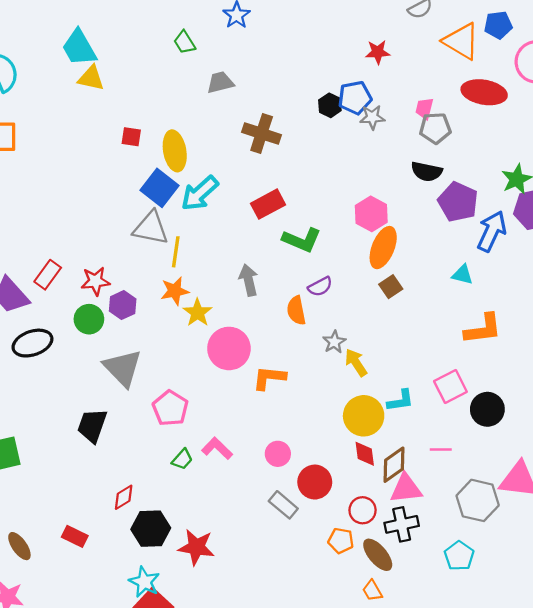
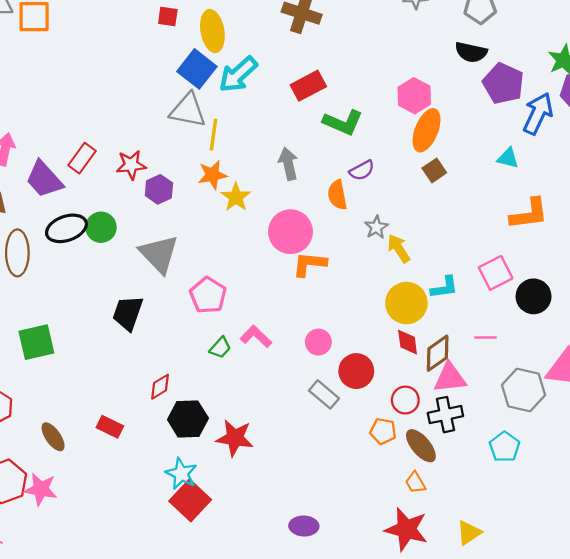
green circle: (89, 319) -> (101, 227), moved
pink circle: (229, 348) -> (290, 232), moved

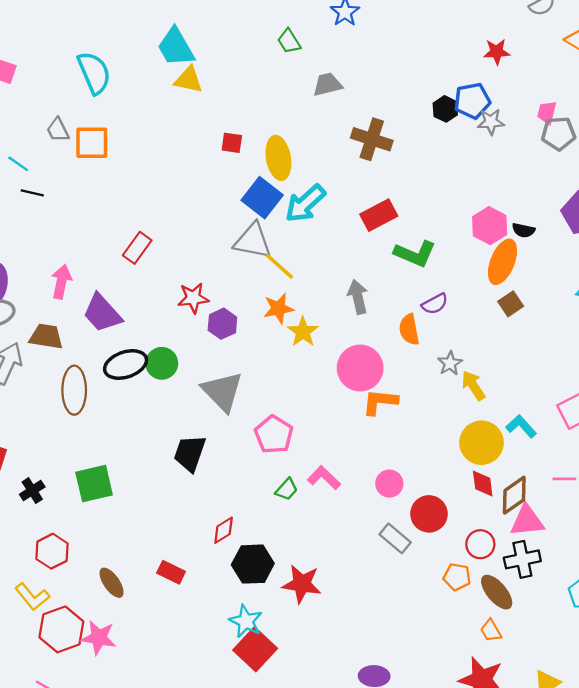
black semicircle: (471, 52) -> (524, 230), moved, size x0.7
yellow line: (214, 135) -> (280, 266), turned -56
red rectangle: (82, 158) -> (137, 248), moved
cyan L-shape: (444, 287) -> (521, 426), turned -124

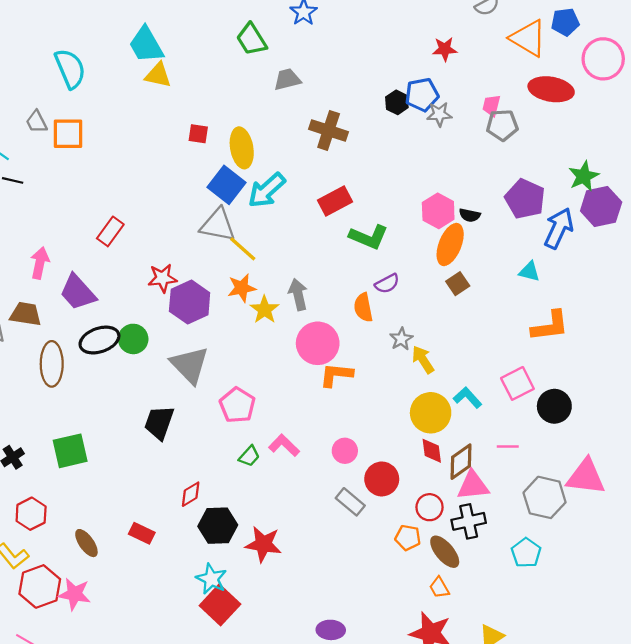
green trapezoid: (289, 41) -> (251, 39), size x1.4
gray arrow: (358, 297) -> (298, 294), moved
purple hexagon: (222, 324) -> (190, 302), size x1.5

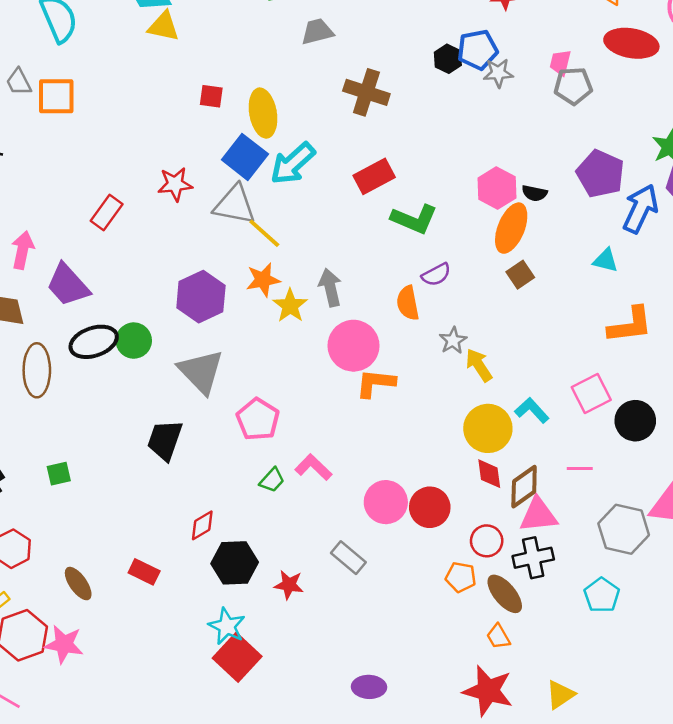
red star: (162, 278) -> (175, 184), moved
green square: (70, 451) -> (59, 474), size x0.6
pink circle: (345, 451) -> (386, 502), moved, size x1.4
gray rectangle: (350, 502) -> (348, 558), moved
red star: (263, 544) -> (289, 585), size x0.7

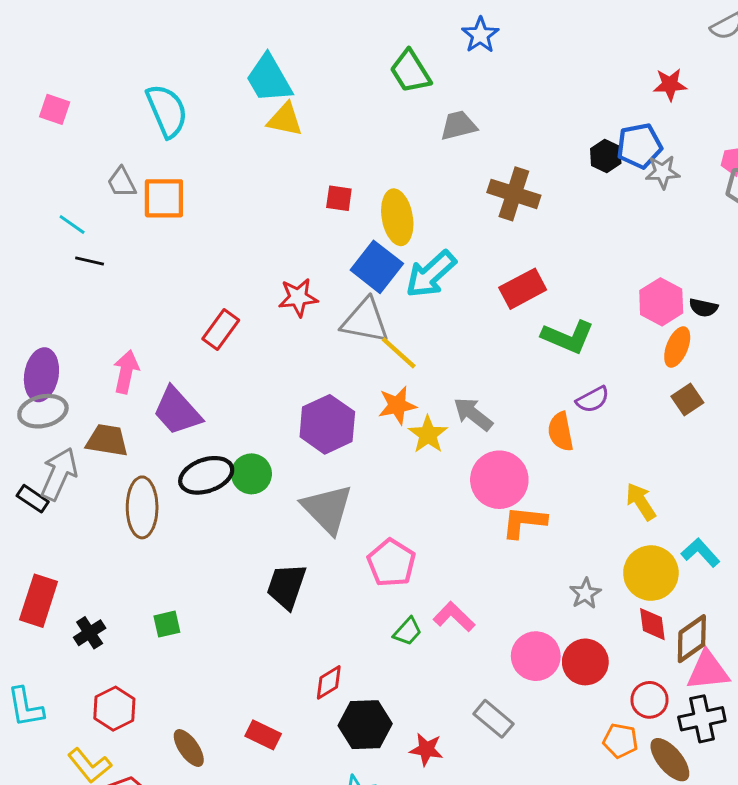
orange ellipse: (511, 228) -> (677, 347), size x0.7
gray arrow: (330, 288) -> (473, 414), turned -39
gray star: (453, 341) -> (585, 593), moved

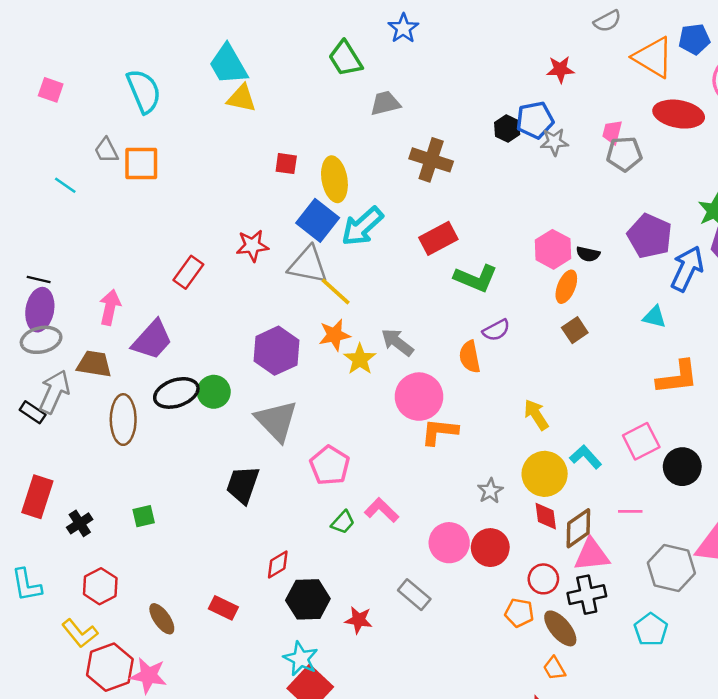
black line: (90, 261) -> (39, 279), moved
purple trapezoid: (177, 411) -> (152, 340), turned -96

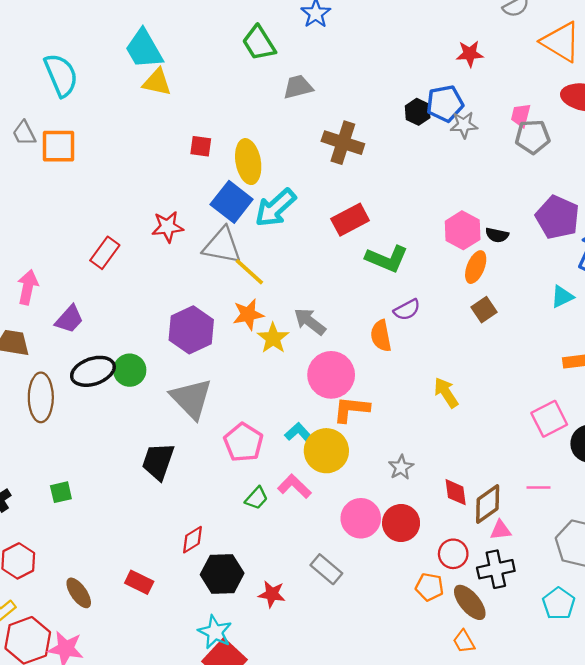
cyan triangle: (654, 317) -> (562, 297), turned -40
purple trapezoid: (152, 340) -> (69, 319), size x0.7
cyan L-shape: (586, 457) -> (300, 434), moved
yellow circle: (545, 474) -> (326, 451), moved
pink triangle: (592, 555) -> (501, 530), size x0.6

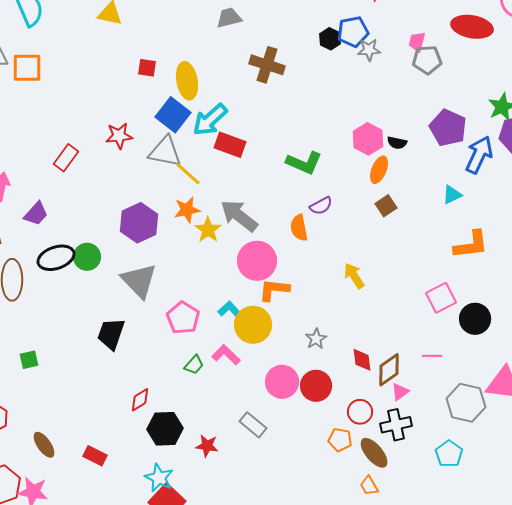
red rectangle: (350, 220) -> (230, 145), moved, turned 48
gray arrow: (310, 322) -> (239, 216), size x1.4
pink triangle: (501, 530) -> (400, 392), turned -30
red rectangle: (139, 582) -> (95, 456), moved

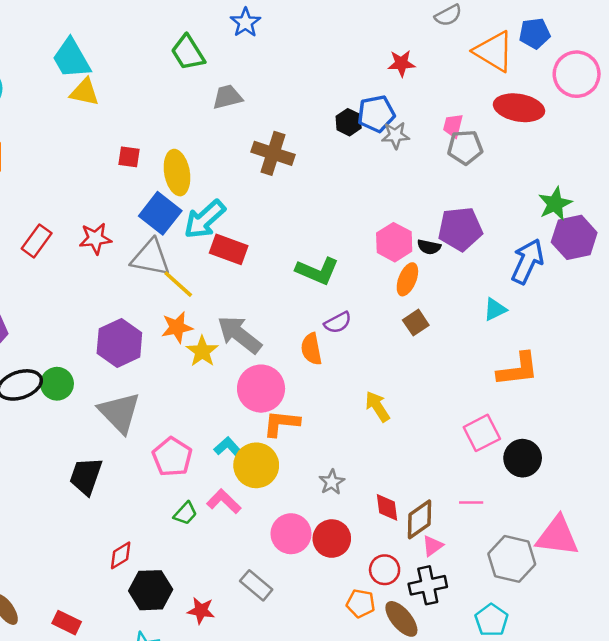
purple pentagon: (448, 128) -> (460, 229), moved, turned -30
red rectangle: (66, 158) -> (37, 241), moved

